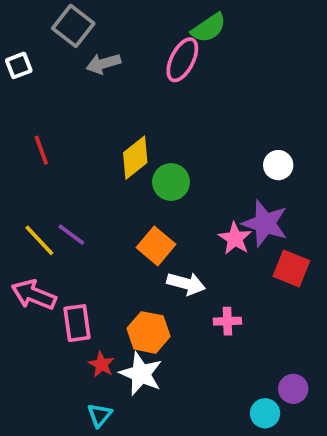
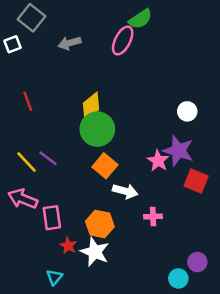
gray square: (73, 26) -> (32, 18), moved
green circle: (171, 182) -> (97, 129), moved, size x1.4
cyan triangle: (100, 415) -> (54, 277), moved

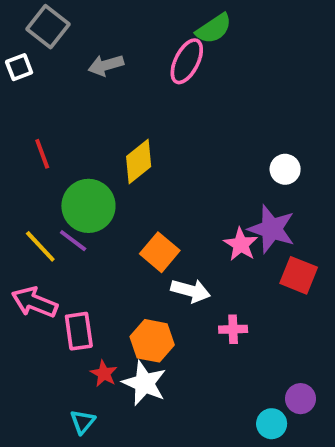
green circle: (97, 129) -> (88, 206), moved

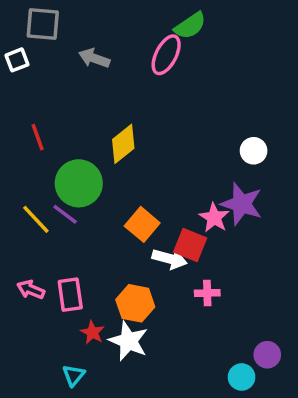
gray square: (48, 27) -> (43, 24), turned -33
gray arrow: (106, 65) -> (94, 58), turned 36
red square: (299, 275) -> (190, 245), moved
pink arrow: (34, 302) -> (31, 290), moved, size x0.7

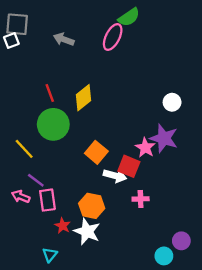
gray square: (43, 24) -> (17, 24), moved
red line: (38, 137) -> (50, 93), moved
purple line: (65, 214) -> (36, 180), moved

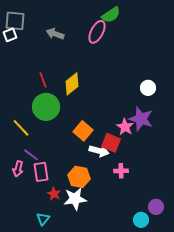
pink arrow: (21, 197) -> (18, 169), turned -98
white star: (87, 231) -> (75, 199), turned -30

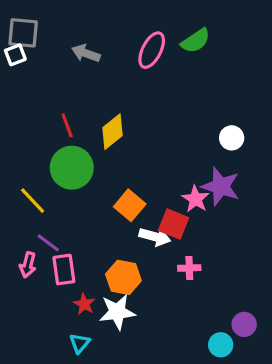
green semicircle: (111, 15) -> (196, 41), moved
cyan triangle: (43, 219) -> (80, 343), moved

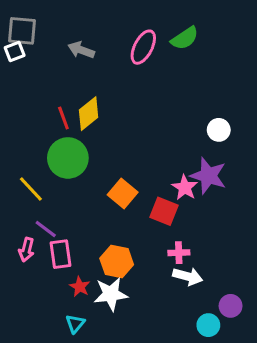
yellow diamond: (112, 132) -> (89, 114), moved
white arrow: (155, 237) -> (188, 276), moved

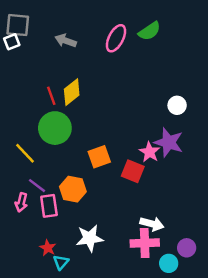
orange square: (123, 193) -> (99, 157), turned 30
pink cross: (179, 253) -> (145, 243), moved, size x1.6
orange hexagon: (117, 262) -> (73, 189), moved
red star: (80, 287) -> (48, 248), moved

